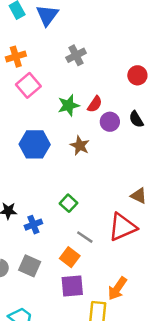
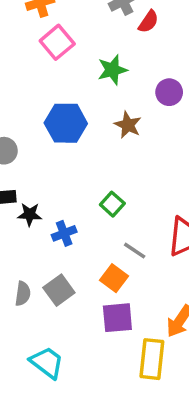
red semicircle: (95, 104) -> (148, 22), moved
gray square: (30, 266) -> (59, 290), turned 30

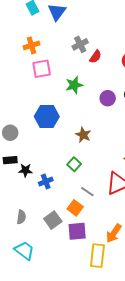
pink square: (57, 42) -> (42, 69), turned 30
brown star: (128, 125) -> (83, 135), moved
gray square: (59, 290) -> (53, 220), moved
cyan trapezoid: (47, 362) -> (24, 251), moved

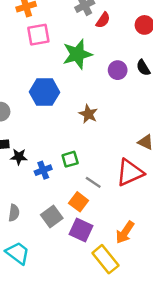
green star: (74, 85) -> (77, 54), size x1.4
green square: (74, 164) -> (70, 159), moved, turned 32
purple square: (77, 231) -> (81, 230), turned 30
yellow rectangle: (97, 256) -> (105, 259), turned -45

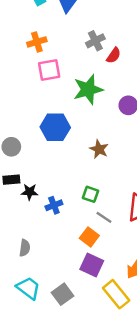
green square: (70, 159) -> (91, 194), moved, turned 35
gray square: (52, 216) -> (62, 294), moved

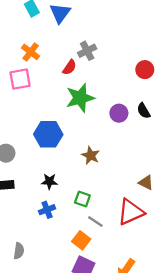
orange cross: (37, 42) -> (31, 52), turned -36
red semicircle: (114, 55) -> (69, 67), moved
pink square: (49, 70) -> (20, 79), moved
black star: (30, 192) -> (49, 181), moved

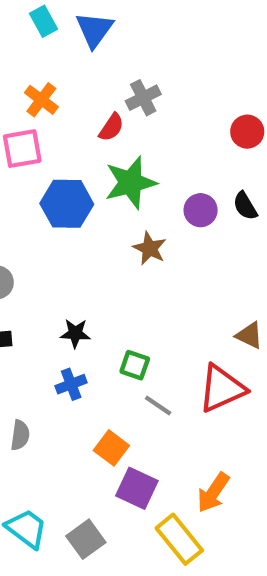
blue hexagon: (48, 134) -> (67, 204), moved
brown star: (91, 156) -> (150, 248), moved
orange square: (81, 240) -> (111, 448), moved
gray semicircle: (19, 251) -> (20, 435), moved

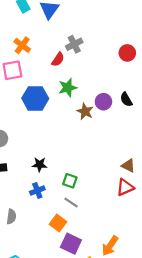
red circle: (247, 132) -> (127, 53), moved
green star: (130, 183) -> (68, 88), size x0.7
brown star: (150, 248) -> (85, 111), moved
red triangle: (222, 388) -> (125, 187), moved, size x0.7
gray line: (158, 405) -> (71, 202), moved

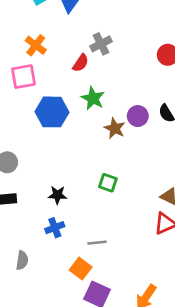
green star: (68, 88) -> (93, 98), turned -30
green square: (70, 181) -> (108, 183), moved
gray line: (71, 202) -> (97, 243), turned -40

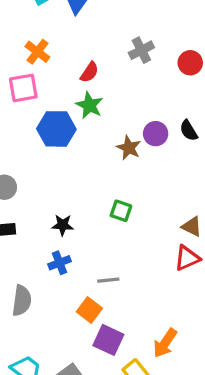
gray cross: (101, 44) -> (141, 50), moved
green star: (93, 98) -> (89, 105), moved
gray semicircle: (22, 260) -> (22, 301), size x1.4

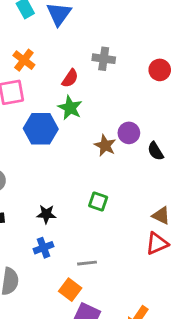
gray cross: (141, 50) -> (104, 59), moved, turned 35
black semicircle: (189, 130) -> (155, 151), moved

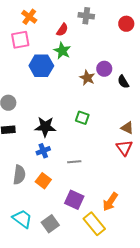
black star: (46, 214) -> (45, 127), size x1.5
red triangle: (157, 244) -> (124, 148), turned -42
orange square: (70, 290) -> (43, 181), moved

